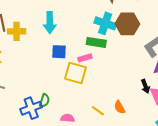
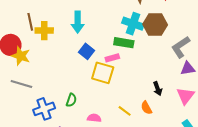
blue square: (59, 52) -> (87, 51), turned 35
black arrow: (145, 86) -> (158, 89), moved
blue cross: (31, 108) -> (44, 109), moved

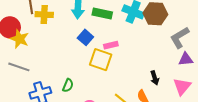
green rectangle: (124, 43) -> (102, 14), moved

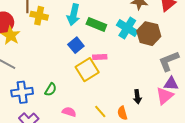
yellow square: (101, 60) -> (87, 70), turned 30
pink triangle: (182, 86) -> (165, 96), moved

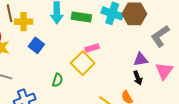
blue square: (76, 45) -> (36, 45), moved
purple triangle: (171, 84) -> (141, 59), moved
green semicircle: (51, 90) -> (58, 80), moved

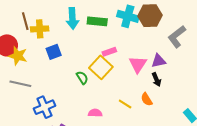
blue square: (36, 45) -> (54, 52), turned 35
pink triangle: (164, 71) -> (138, 64), moved
green semicircle: (58, 80) -> (82, 78), moved, turned -48

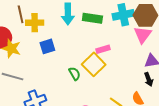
cyan cross: (128, 16) -> (123, 15), turned -30
pink triangle: (138, 64) -> (143, 35), moved

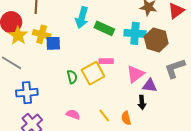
yellow cross: (35, 23) -> (42, 34), moved
pink triangle: (143, 35) -> (135, 74), moved

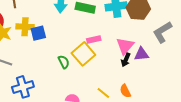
black arrow: (142, 102) -> (126, 60), moved, turned 40

